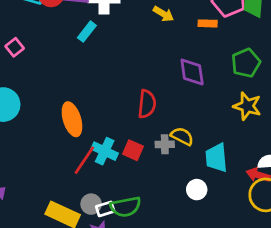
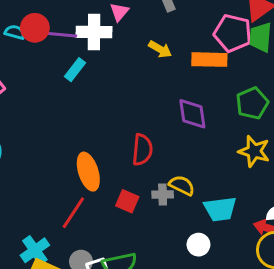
orange rectangle: (208, 23) -> (209, 60), size x1.6
orange ellipse: (72, 119) -> (88, 172), moved
cyan cross: (105, 151) -> (35, 250), moved, turned 30
cyan trapezoid: (216, 158) -> (220, 209), turned -92

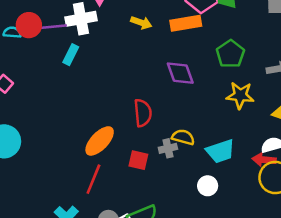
orange ellipse: (88, 172) -> (100, 141), turned 72

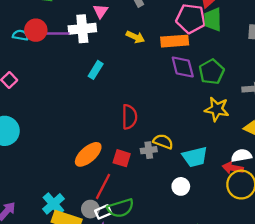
cyan rectangle: (71, 55) -> (96, 70), moved
purple diamond: (180, 73) -> (183, 67), moved
orange ellipse: (100, 141) -> (88, 154), moved
red line: (93, 179) -> (103, 186), moved

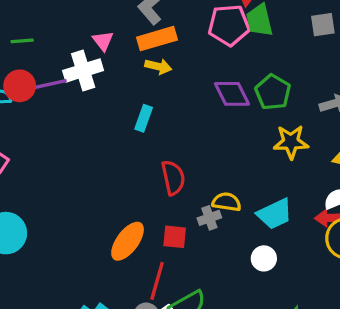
orange rectangle: (175, 41) -> (157, 39), moved
cyan rectangle: (96, 70) -> (144, 118), moved

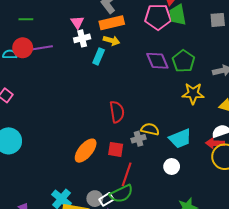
white cross: (83, 70) -> (82, 38), moved, size x0.7
cyan rectangle: (144, 118) -> (99, 56), moved
red line: (157, 281) -> (127, 174), moved

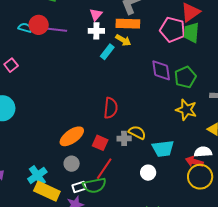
gray circle: (95, 199) -> (72, 164), moved

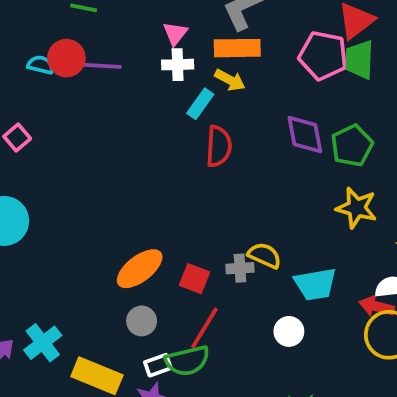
red semicircle: (111, 108) -> (219, 146), moved
cyan cross: (37, 175) -> (43, 343), moved

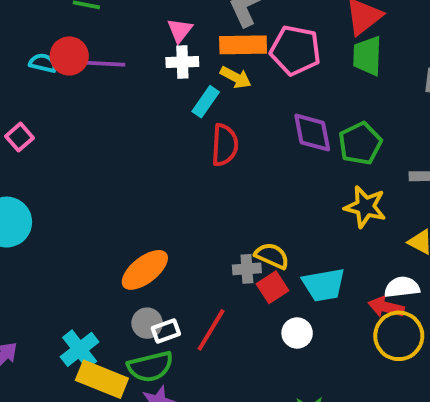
pink pentagon: (323, 56) -> (295, 50), moved
red square: (194, 279) -> (272, 287), moved, turned 36
cyan cross: (43, 343) -> (80, 349), moved
green semicircle: (187, 361) -> (150, 367), moved
white rectangle: (158, 365) -> (166, 331), moved

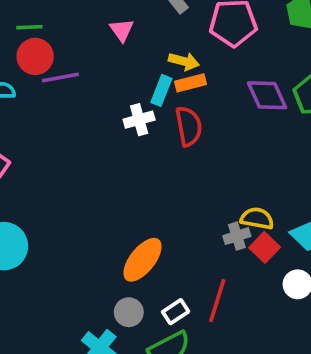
orange rectangle: (243, 45) -> (190, 83), moved, size x0.7
red circle: (69, 56) -> (35, 56), moved
white cross: (182, 62) -> (139, 120), moved
gray circle: (147, 323) -> (129, 312), moved

